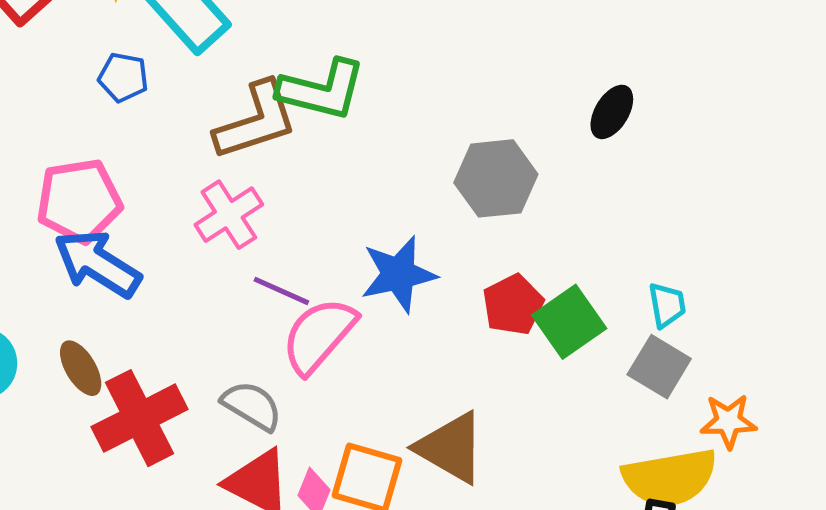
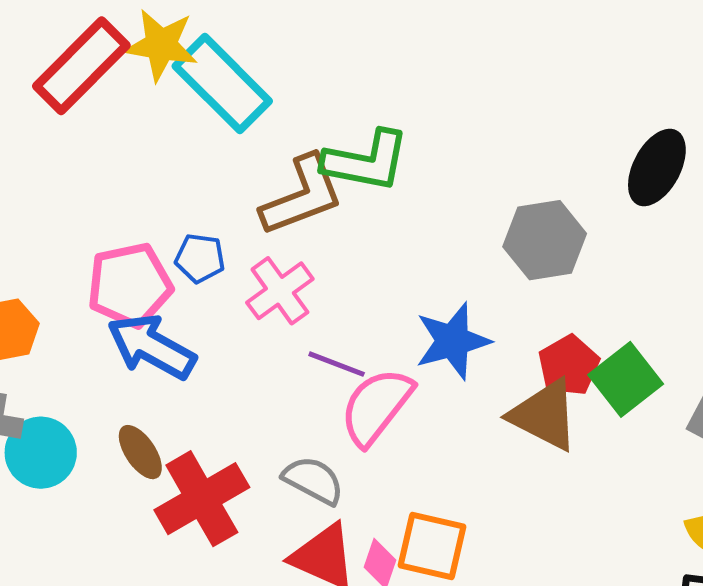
blue pentagon: (123, 77) -> (200, 258), moved
black ellipse: (612, 112) -> (657, 167), size x1.4
brown triangle: (451, 448) -> (544, 415), moved

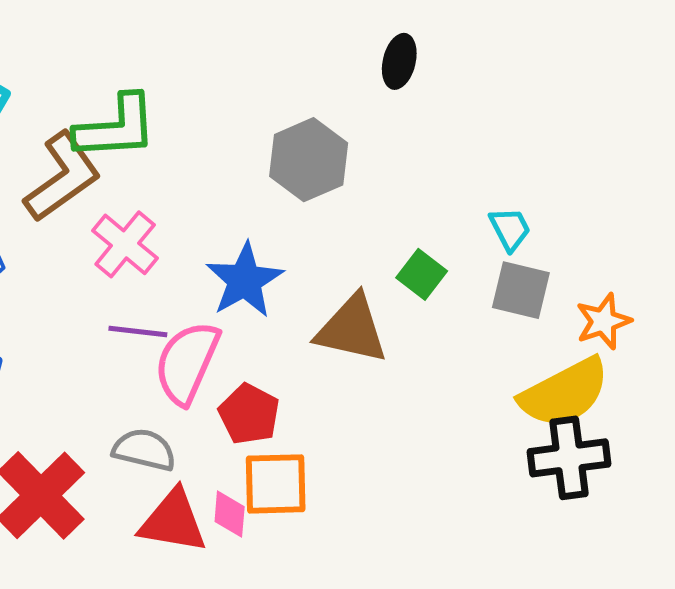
black ellipse: (657, 167) -> (399, 61), size x0.7
pink cross: (280, 291) -> (125, 244), moved
red pentagon: (569, 365) -> (249, 414), moved
green square: (626, 379) -> (422, 274), size x0.7

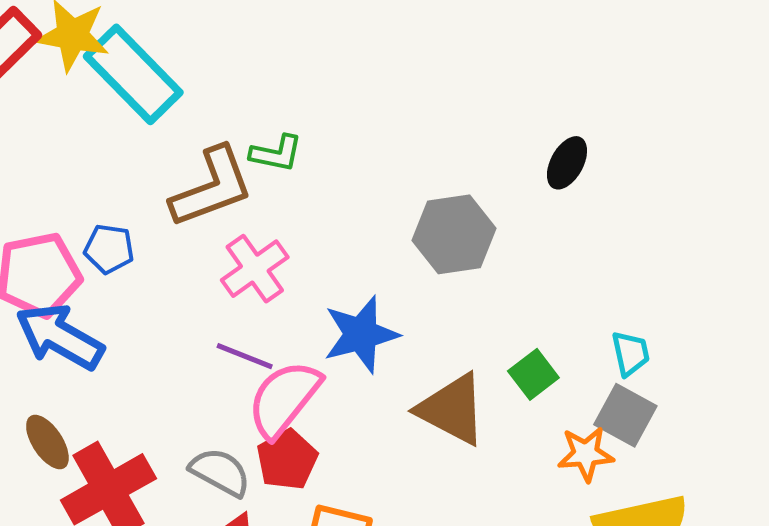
green L-shape: (116, 127) -> (276, 153), size x0.6
orange star: (603, 321) -> (586, 454), moved
red pentagon: (249, 414) -> (287, 460), moved

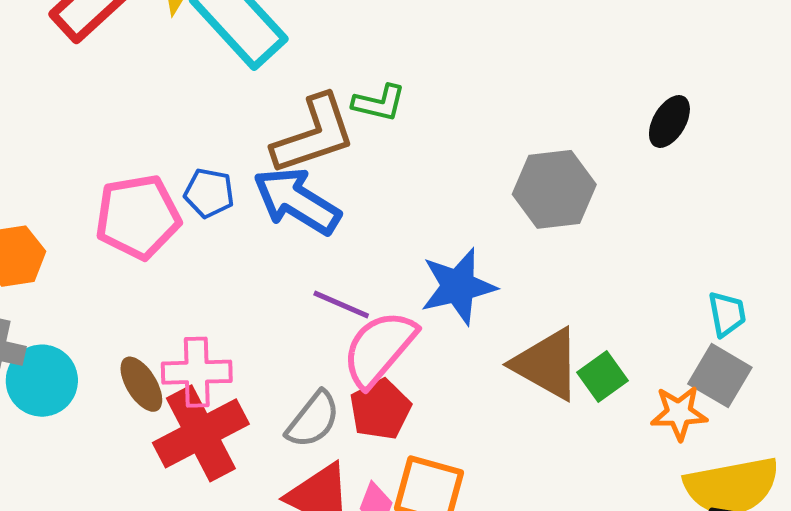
pink cross: (255, 269) -> (197, 372), moved, turned 32
blue arrow: (60, 337) -> (297, 201), moved
green square: (533, 374) -> (602, 376), moved
gray semicircle: (220, 472) -> (313, 420), turned 98

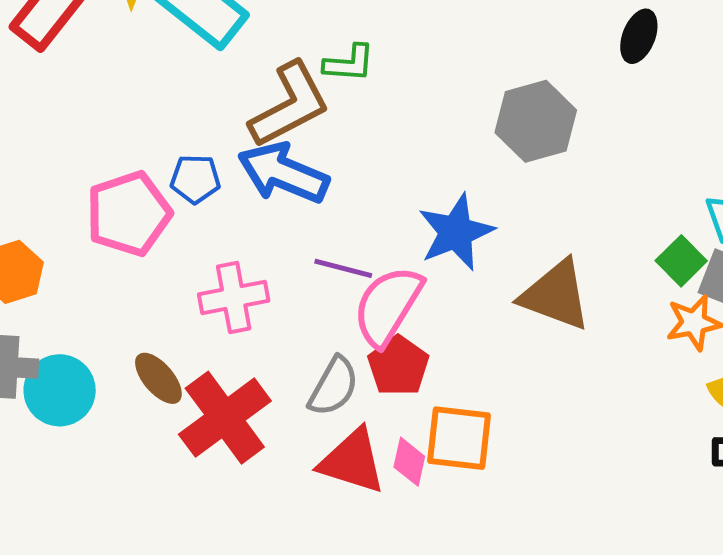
pink cross: (197, 372) -> (234, 298), moved
green square: (602, 376) -> (681, 261), moved

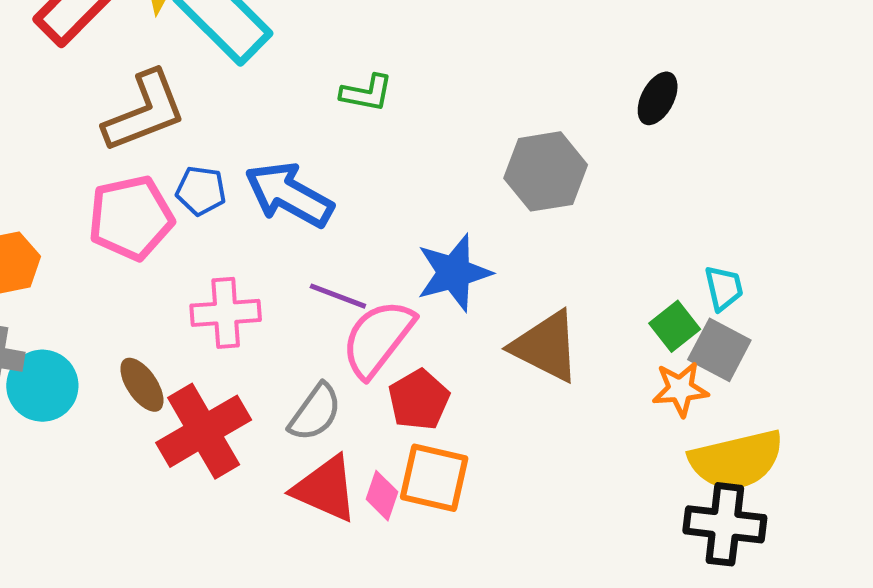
brown L-shape: (290, 105) -> (145, 112), moved
red pentagon: (398, 366) -> (419, 400), moved

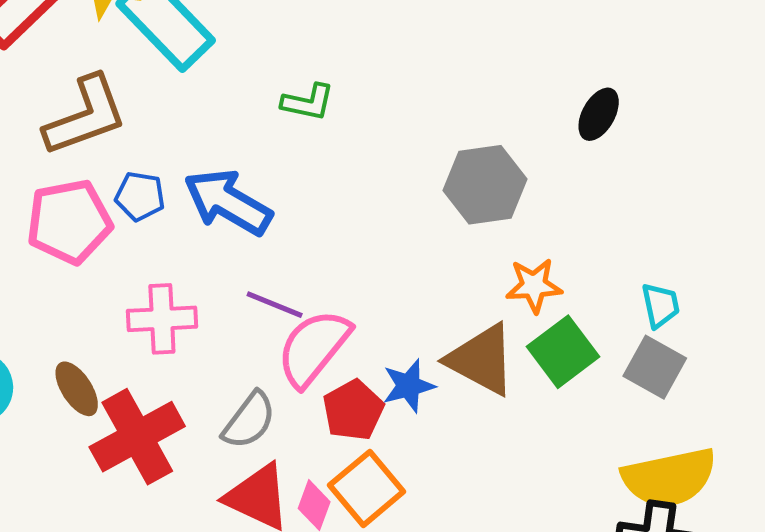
blue star: (454, 273) -> (409, 386), moved, size x0.7
green square: (675, 326) -> (563, 352), moved, size x1.4
orange star: (680, 389) -> (534, 286), moved
orange square: (434, 478) -> (367, 488), turned 36

